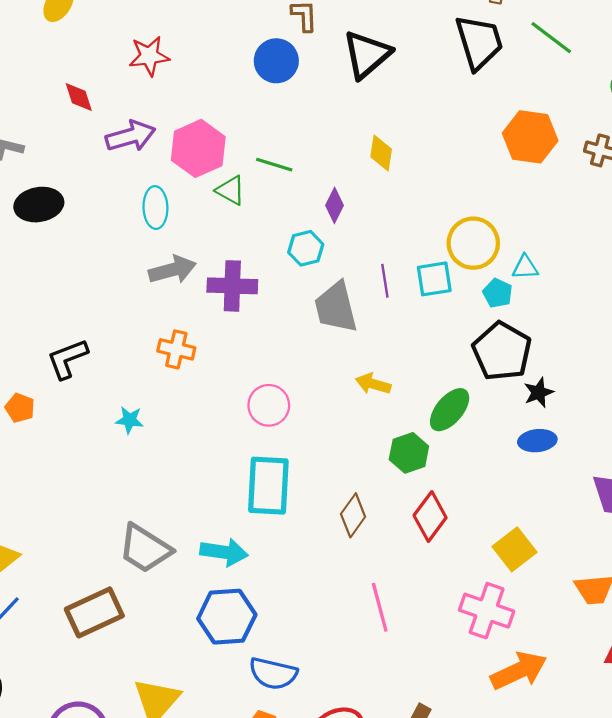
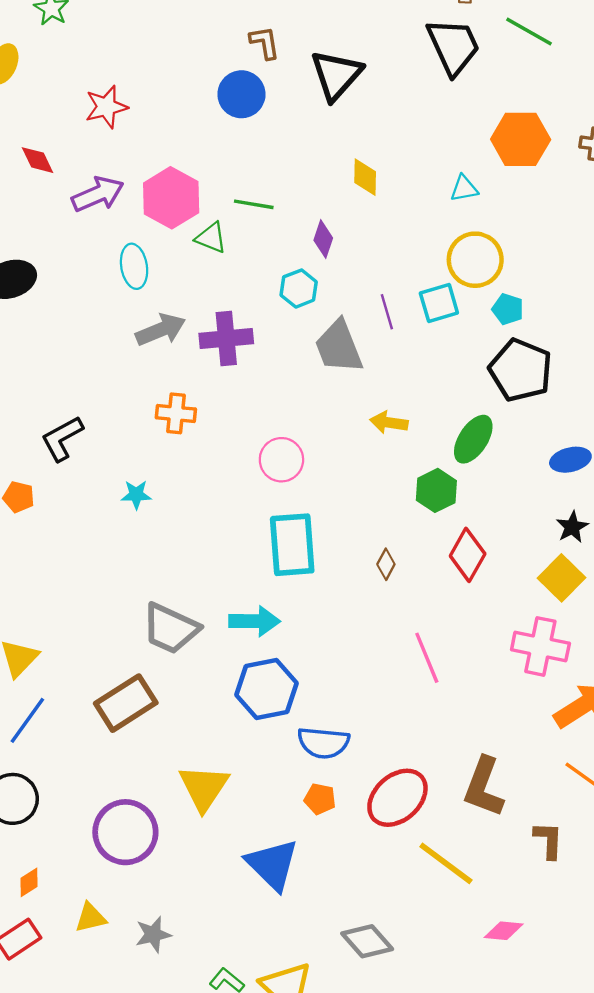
cyan triangle: (525, 267) -> (464, 188), moved
black star: (539, 392) -> (572, 527), moved
brown diamond: (353, 515) -> (386, 564), size x0.7

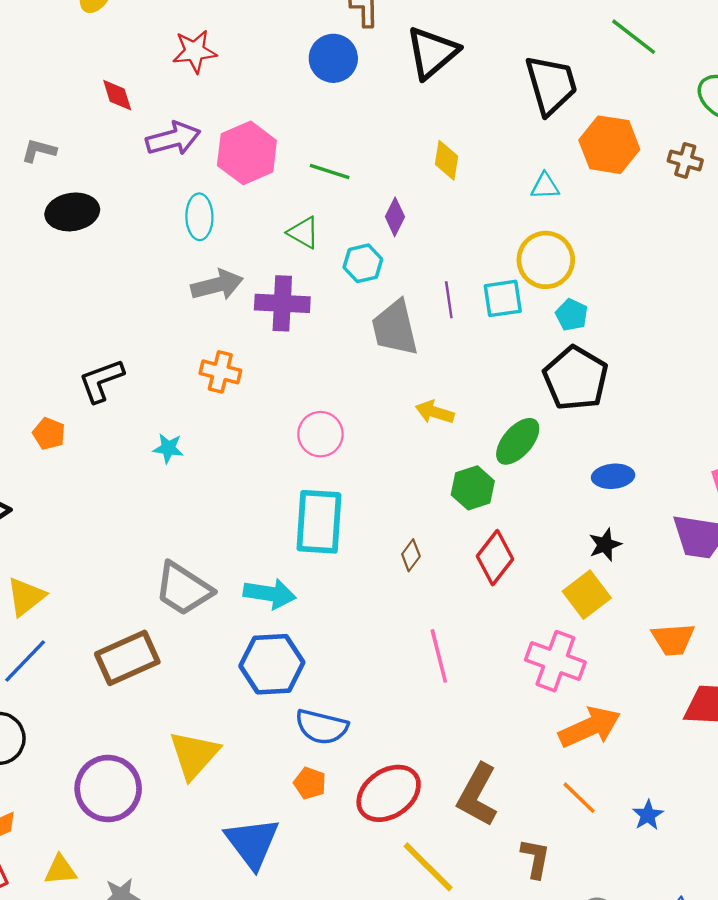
black trapezoid: (453, 46) -> (551, 85), moved
green triangle: (211, 238) -> (303, 233), moved

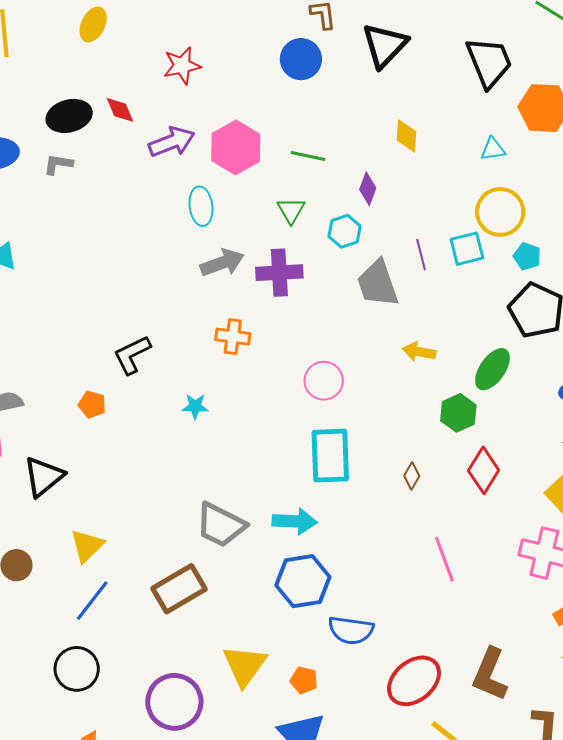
black ellipse: (72, 212) -> (69, 116), moved
green triangle: (303, 233) -> (291, 210), turned 36
orange pentagon: (310, 783) -> (304, 680), moved

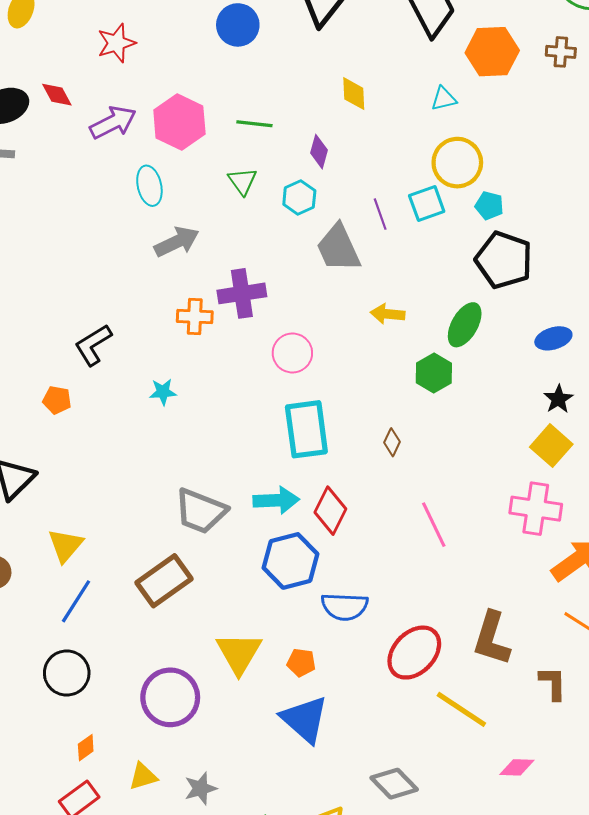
purple cross: (279, 273) -> (242, 293), moved
red diamond: (484, 470) -> (330, 511), moved

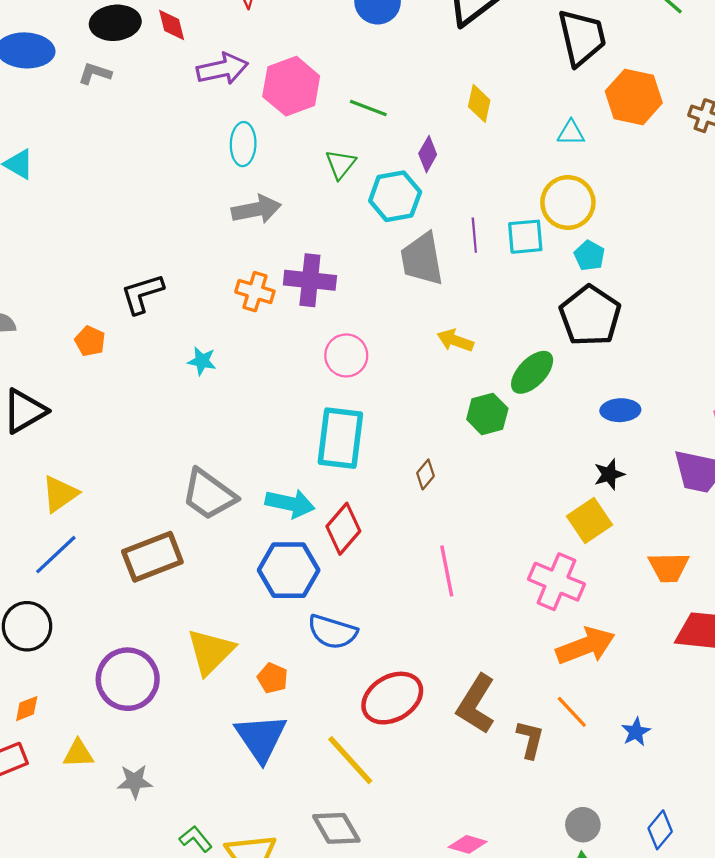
cyan hexagon: (299, 197) -> (395, 196), size x1.4
brown L-shape: (553, 683) -> (530, 739), moved
yellow line: (461, 709) -> (350, 760), moved

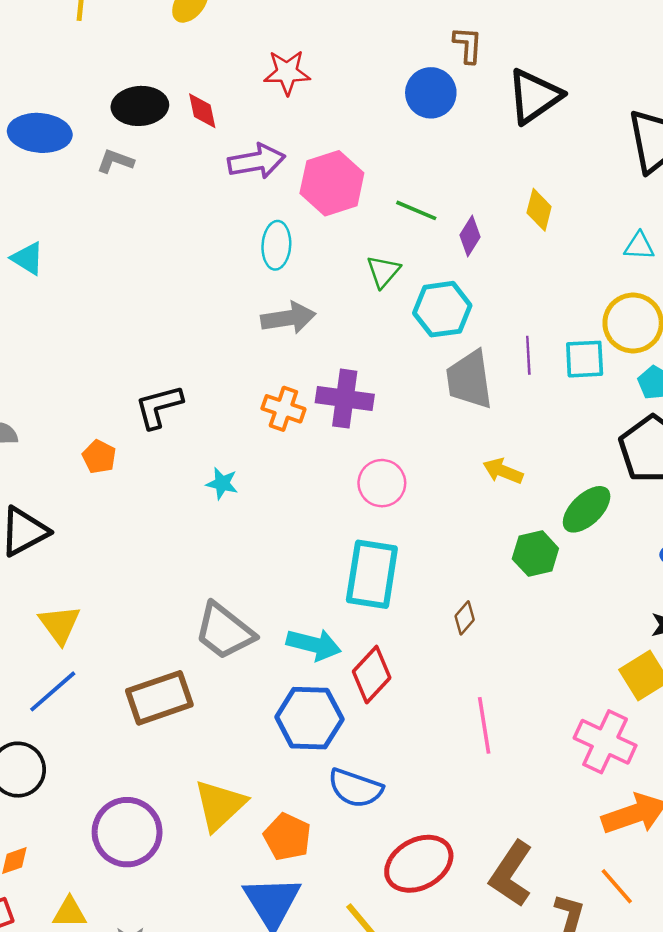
purple diamond: (428, 154) -> (470, 236), moved
yellow triangle: (60, 494) -> (60, 625), turned -33
orange pentagon: (273, 678) -> (287, 837), size x1.4

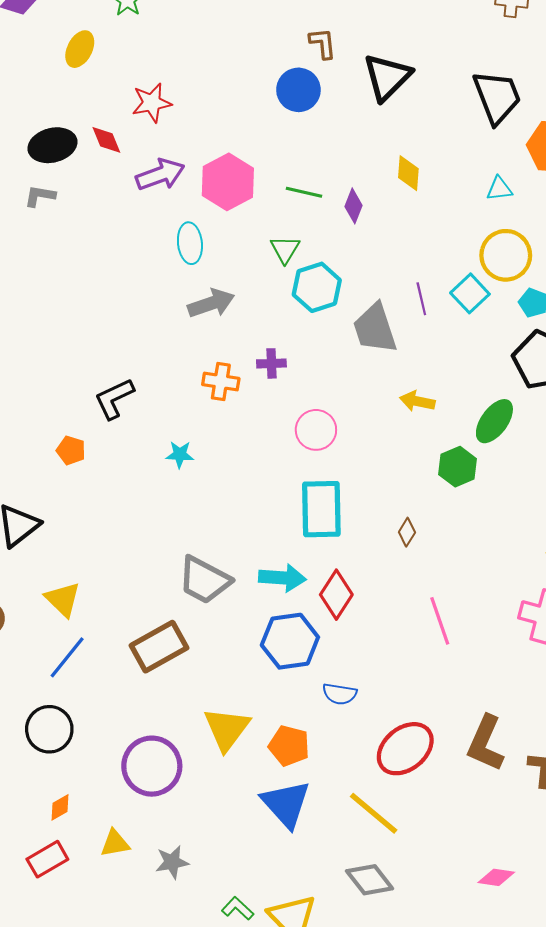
red star: (287, 72) -> (152, 103), moved
cyan hexagon: (442, 309) -> (317, 287), moved
cyan square: (585, 359) -> (470, 293), turned -30
purple cross: (345, 399) -> (271, 363), size x0.6
blue semicircle: (355, 788) -> (340, 694), size x0.7

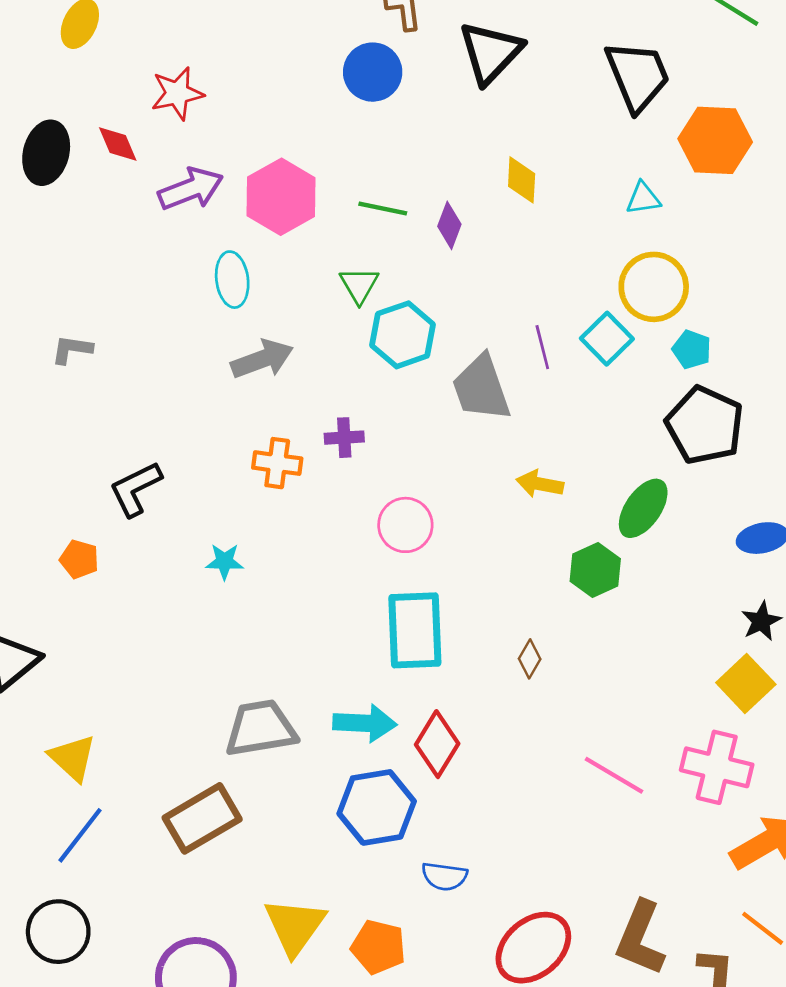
black ellipse: (52, 145) -> (46, 153), turned -60
gray L-shape: (40, 196) -> (72, 349), moved
gray trapezoid: (204, 580) -> (261, 728), turned 144
pink line: (440, 621) -> (614, 775), moved, turned -39

